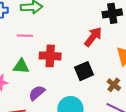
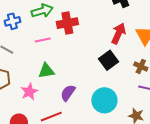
red arrow: (93, 37) -> (119, 33), moved
red cross: (50, 56) -> (67, 23), moved

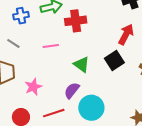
pink line: (43, 40) -> (51, 46), moved
green triangle: (46, 71) -> (82, 64), moved, turned 42
cyan circle: (104, 100) -> (91, 108), moved

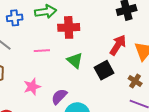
green triangle: (82, 64) -> (75, 60), moved
pink star: (33, 87) -> (32, 87), moved

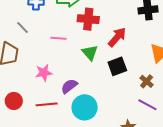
red arrow: (118, 45) -> (117, 37), moved

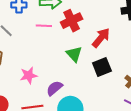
red cross: (88, 19) -> (72, 21), turned -30
pink line: (58, 38) -> (44, 26), moved

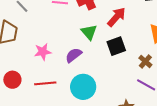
purple semicircle: (54, 88) -> (74, 55), moved

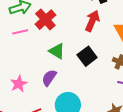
red arrow: (116, 17) -> (92, 21), moved

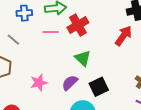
black square: (87, 56) -> (99, 87), moved

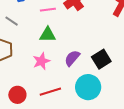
green triangle: (83, 58) -> (48, 35), moved, turned -36

